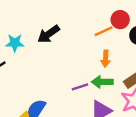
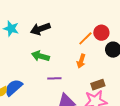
orange line: (103, 31) -> (85, 38), turned -35
green arrow: (102, 82) -> (40, 56), moved

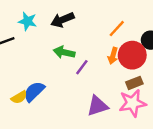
red circle: (101, 33) -> (132, 55), moved, size x1.5
purple line: (54, 78) -> (82, 67), moved, turned -48

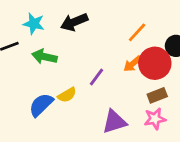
green arrow: (64, 52) -> (44, 57), moved
orange arrow: (113, 56) -> (133, 64), turned 35
yellow semicircle: (19, 97) -> (67, 95), moved
pink star: (132, 103) -> (155, 119), size x0.7

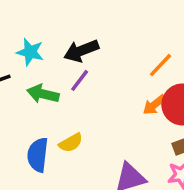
purple line: (97, 77) -> (80, 80), moved
blue semicircle: (41, 105) -> (38, 155), turned -40

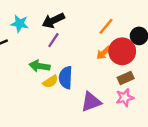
green arrow: (43, 94) -> (40, 66), moved
blue semicircle: (38, 155) -> (66, 78), moved

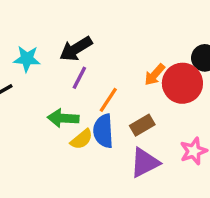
orange line: (106, 26) -> (108, 100), moved
orange arrow: (104, 53) -> (155, 75), moved
brown rectangle: (126, 78) -> (142, 125), moved

